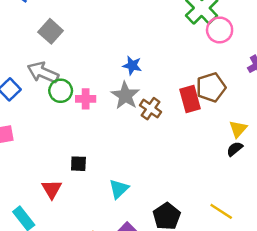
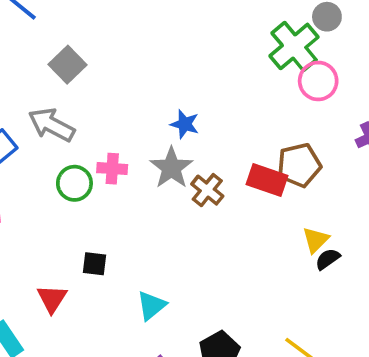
green circle: (61, 91) -> (74, 183), moved
red rectangle: (190, 99) -> (267, 180), turned -60
yellow triangle: (238, 129) -> (316, 240), moved

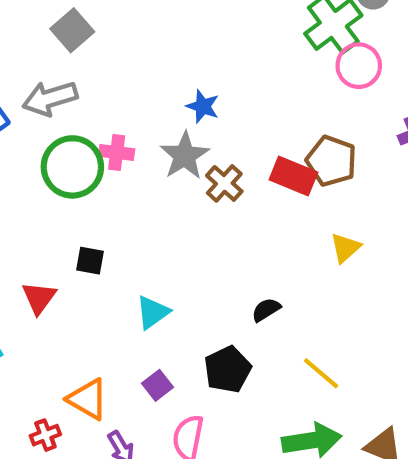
gray arrow: (52, 125) -> (50, 98), turned -48
brown pentagon: (299, 165) -> (331, 161), turned 30
green circle: (74, 183) -> (72, 167), size x1.5
black semicircle: (328, 259) -> (266, 310), moved

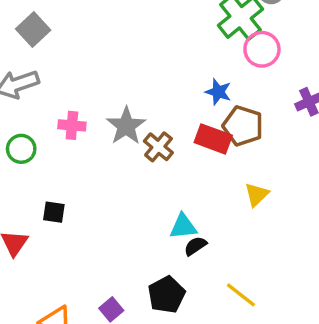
blue star: (203, 106) -> (218, 92), moved
green circle: (72, 167) -> (21, 149), moved, size x0.6
cyan triangle: (153, 312) -> (183, 226), moved, turned 32

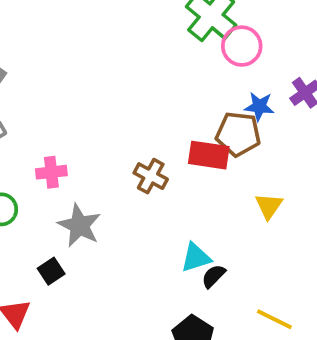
blue star: (218, 92) -> (259, 106), moved
gray star: (126, 126) -> (79, 226), moved
black square: (54, 212) -> (51, 271), turned -30

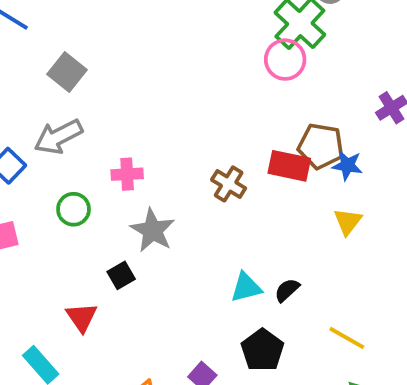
pink circle: (242, 46) -> (285, 60), moved
blue star: (259, 106) -> (347, 165), moved
cyan triangle: (196, 258) -> (246, 287), moved

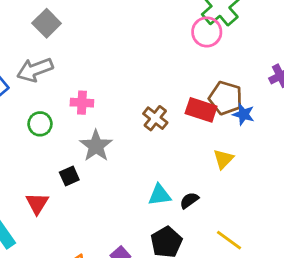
yellow triangle: (348, 222) -> (223, 159), moved

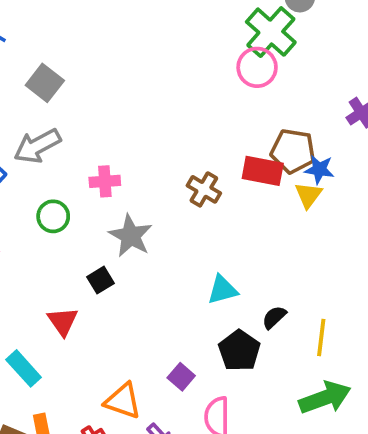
yellow triangle: (223, 159) -> (308, 195), moved
black semicircle: (189, 200) -> (274, 317), moved
yellow line: (229, 240) -> (321, 338), turned 68

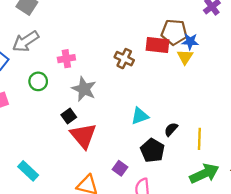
red triangle: (63, 321) -> (83, 136), moved, size x1.5

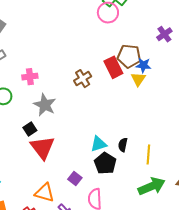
red rectangle: (157, 45) -> (113, 67), turned 55
brown cross: (124, 59) -> (83, 79), turned 30
cyan triangle: (140, 116) -> (99, 144), moved
black semicircle: (171, 129) -> (123, 145), turned -32

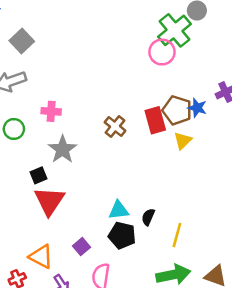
blue star: (143, 65) -> (197, 108), moved
brown cross: (83, 79) -> (115, 126), turned -30
black pentagon: (105, 163) -> (122, 235), turned -30

